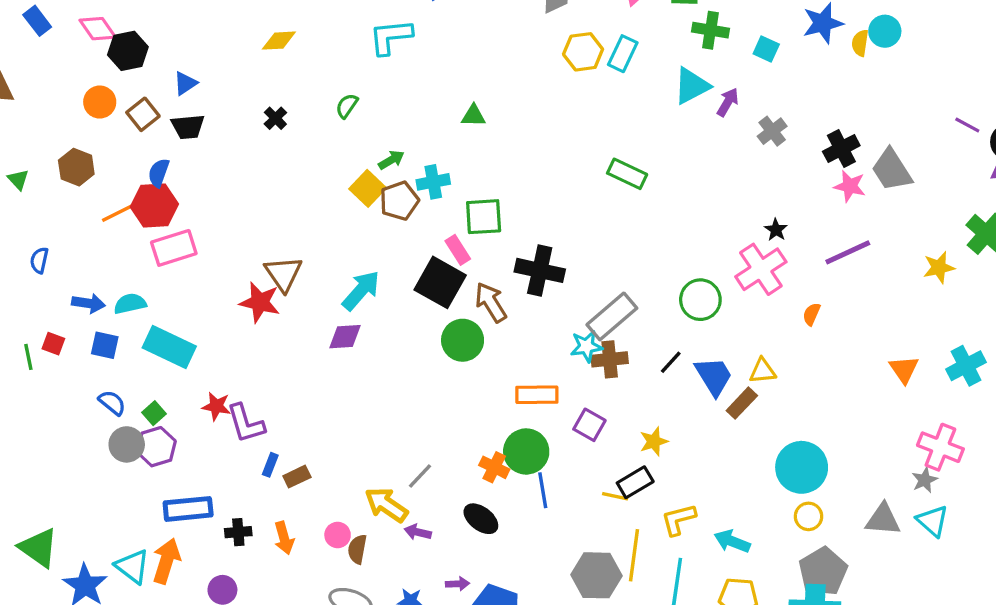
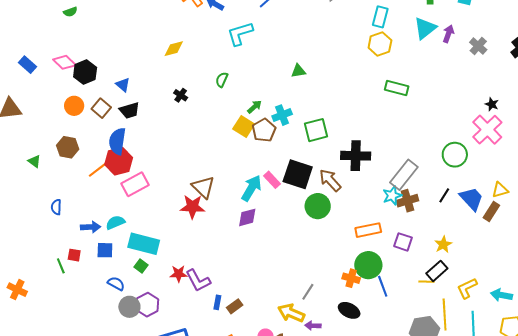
yellow hexagon: (583, 52) -> (380, 44), moved
blue triangle: (185, 83) -> (123, 85), turned -35
blue semicircle: (159, 173) -> (117, 141), size x1.5
pink rectangle: (458, 250) -> (272, 180), moved
green square: (154, 413) -> (141, 266), moved

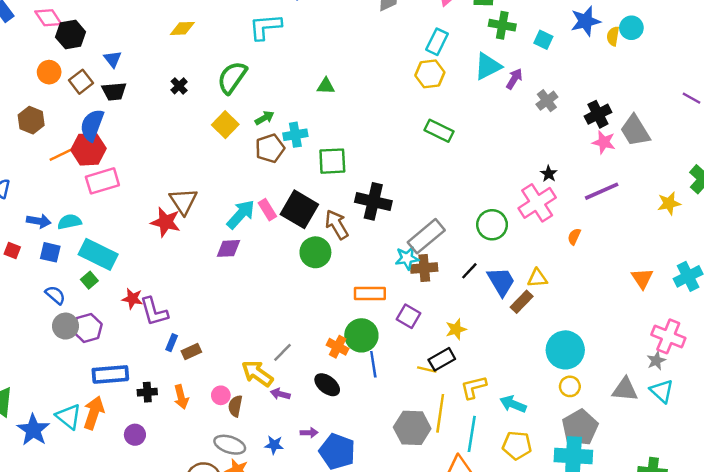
green semicircle: (222, 80) -> (232, 78), size x1.8
yellow square: (244, 126) -> (225, 125), moved

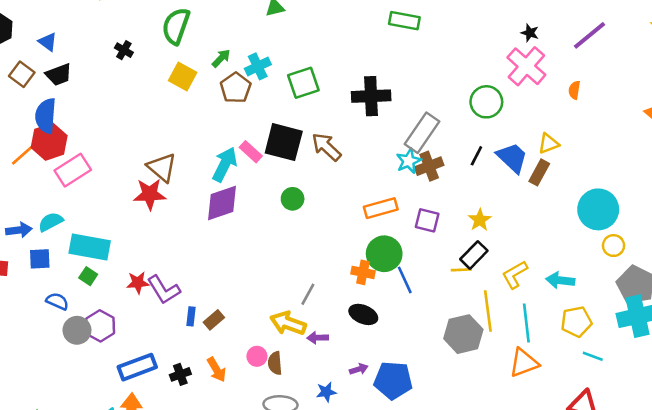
black cross: (373, 201) -> (371, 96), moved
purple diamond: (228, 248) -> (222, 203), size x1.4
green circle: (315, 252) -> (293, 199), moved, size x0.7

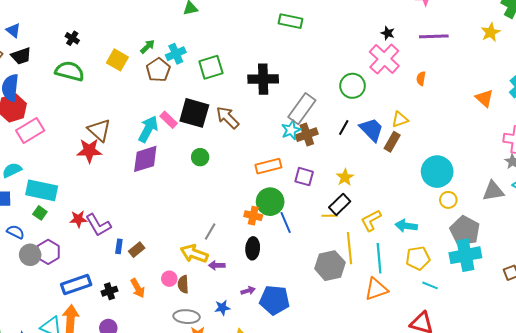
green semicircle: (176, 26) -> (70, 71), moved, turned 84
purple line: (589, 35) -> (434, 36), turned 36
black ellipse: (363, 314) -> (253, 248), turned 70

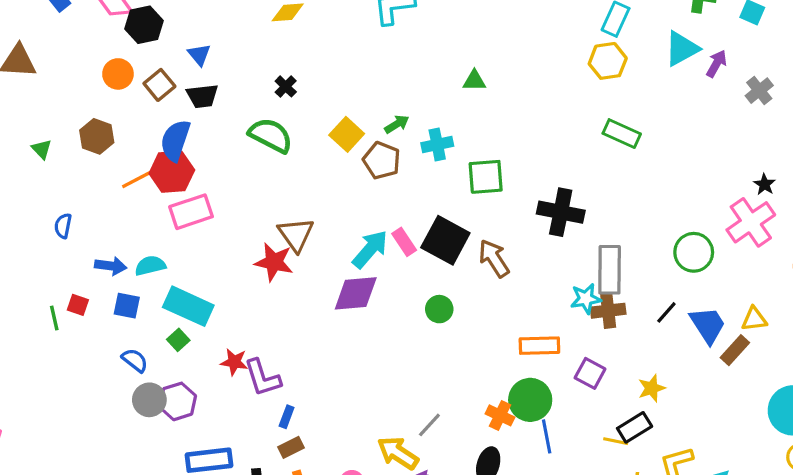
brown pentagon: (158, 70) -> (382, 160), moved, turned -30
gray rectangle: (302, 109) -> (610, 270), turned -48
brown rectangle: (137, 250) -> (291, 447), moved

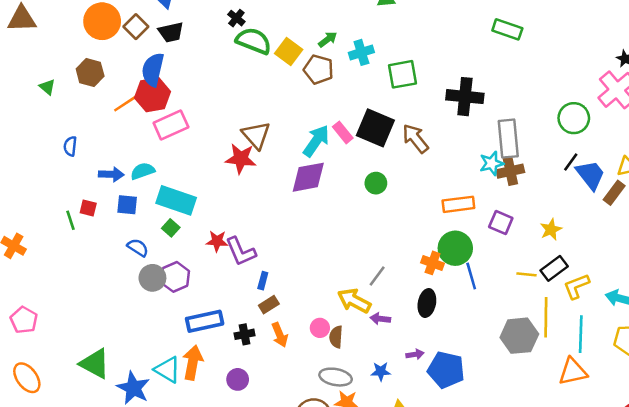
orange circle: (118, 74) -> (102, 21), size x1.5
green semicircle: (271, 135) -> (254, 41), moved
black line: (666, 312) -> (571, 162), moved
black rectangle: (635, 427) -> (554, 268), moved

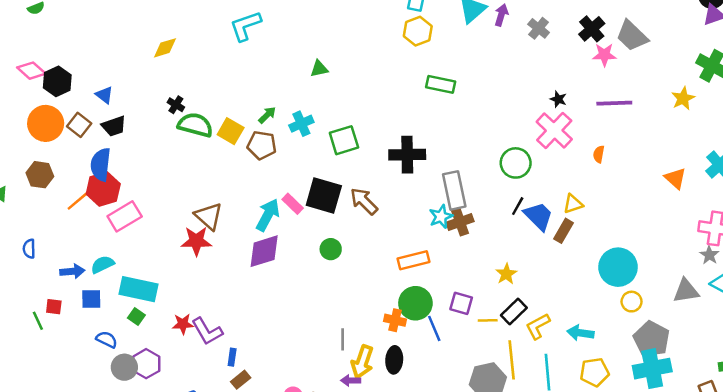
purple square: (501, 223) -> (461, 303), moved
gray line: (377, 276) -> (343, 339), turned -30
yellow arrow: (354, 301) -> (362, 362), moved, turned -92

